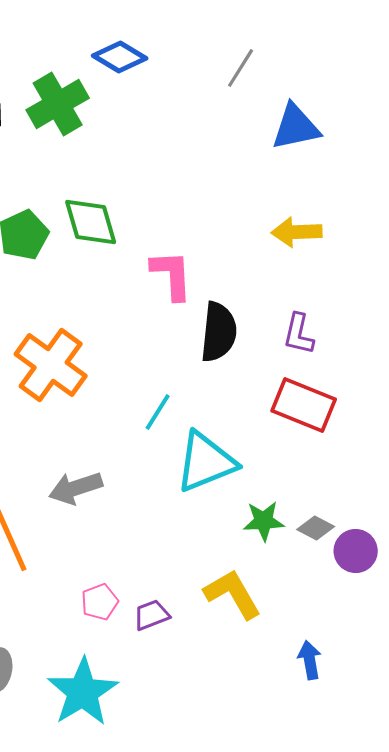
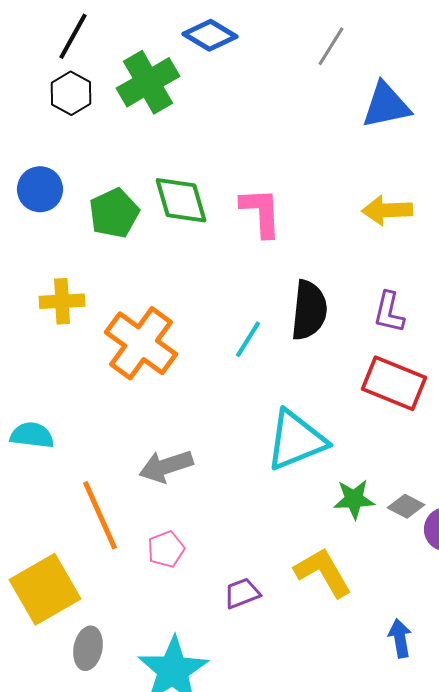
pink L-shape: (172, 275) -> (261, 212), moved
cyan line: (158, 412) -> (248, 339), moved
pink pentagon: (100, 602) -> (166, 549), moved

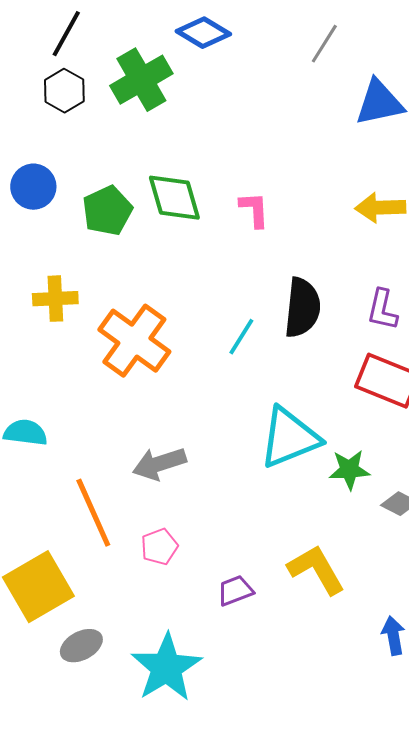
pink L-shape: (261, 212) -> (254, 210), size x0.7
green star: (354, 499) -> (349, 470), moved
gray ellipse: (88, 648) -> (81, 646), turned 51

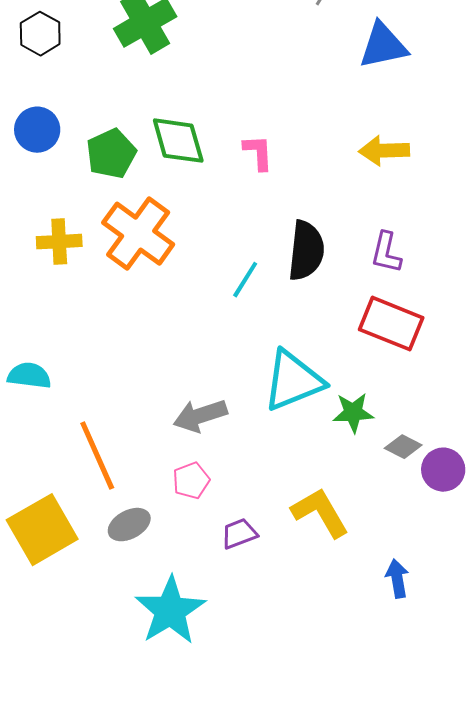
black hexagon: (64, 91) -> (40, 34), moved
orange cross: (134, 341) -> (138, 234), moved
gray arrow: (159, 464) -> (200, 416), moved
pink pentagon: (159, 547) -> (191, 481), moved
gray ellipse: (81, 646) -> (129, 525), moved

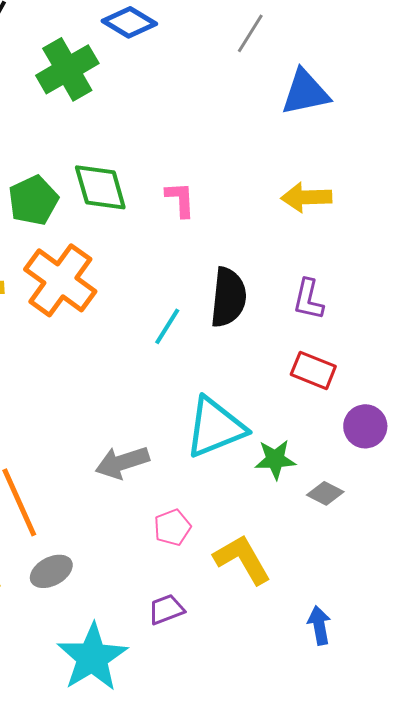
red rectangle: (391, 324) -> (313, 370), size x0.7
purple circle: (443, 470) -> (365, 426), moved
pink pentagon: (191, 481) -> (172, 527), moved
purple trapezoid: (239, 534) -> (166, 609), moved

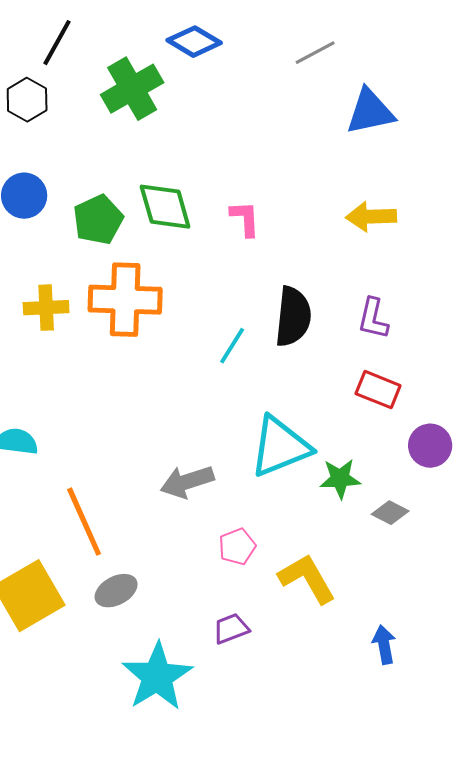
gray line: (250, 33) -> (315, 53), turned 30
orange cross: (60, 280) -> (125, 300), turned -34

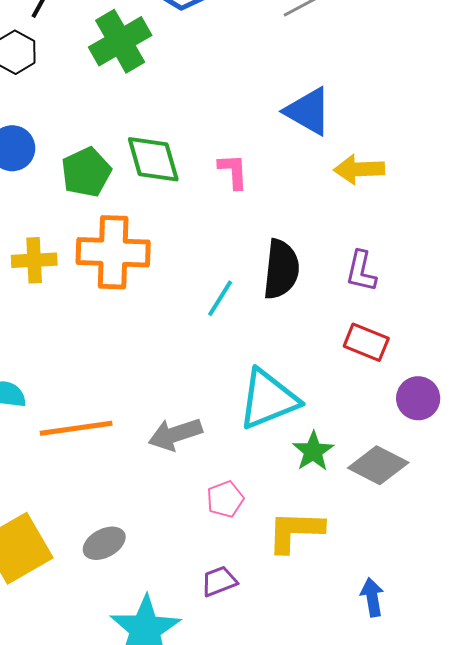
blue triangle: (370, 112) -> (308, 111), moved, turned 42
green star: (340, 479) -> (313, 451), moved, turned -30
gray diamond: (390, 513) -> (378, 465), size x1.6
orange line: (84, 522) -> (76, 428), moved, turned -74
yellow L-shape: (307, 579) -> (295, 531), turned -58

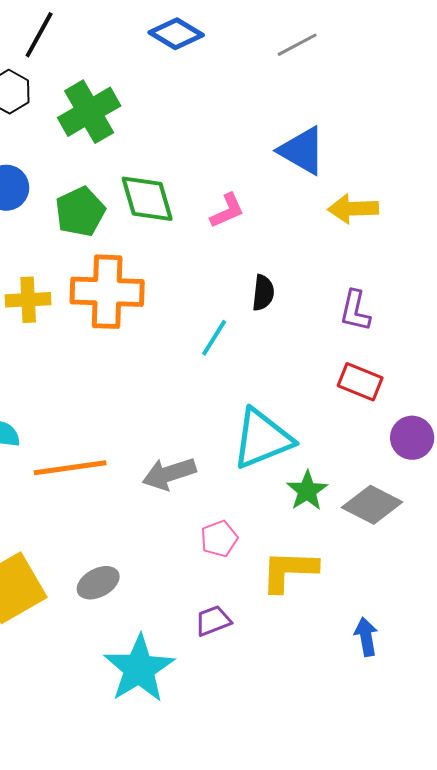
green cross: (120, 41) -> (89, 112), moved
pink L-shape: (233, 171) -> (227, 211), turned 69
black semicircle: (281, 269) -> (263, 293), moved, size x0.6

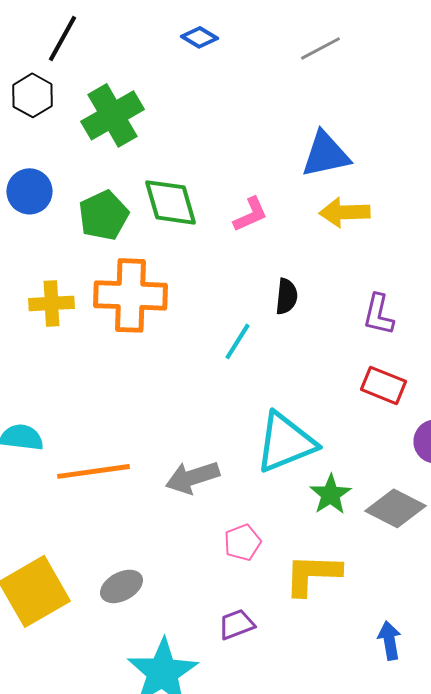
blue diamond: (176, 34) -> (200, 37), size x0.7
blue triangle: (302, 151) -> (326, 154), turned -42
yellow arrow: (353, 209) -> (344, 212), moved

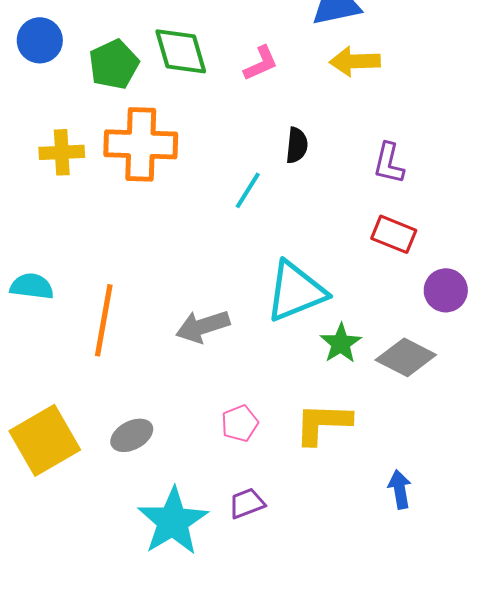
orange line: (94, 471) -> (104, 320), turned -72
pink pentagon: (242, 542) -> (240, 423), moved
purple trapezoid: (236, 624) -> (247, 503), moved

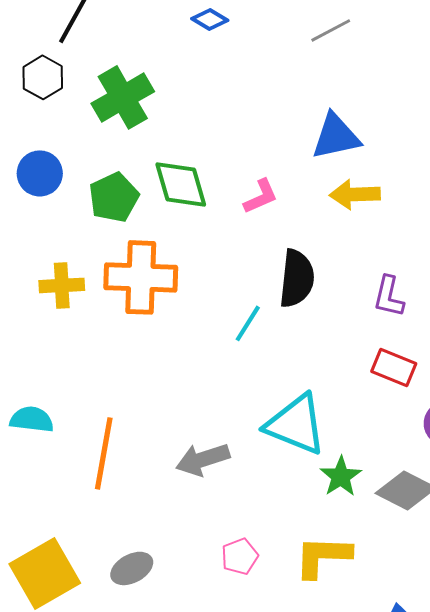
black semicircle: (297, 145) -> (297, 278), size x1.6
cyan triangle: (296, 291) -> (296, 424), turned 44

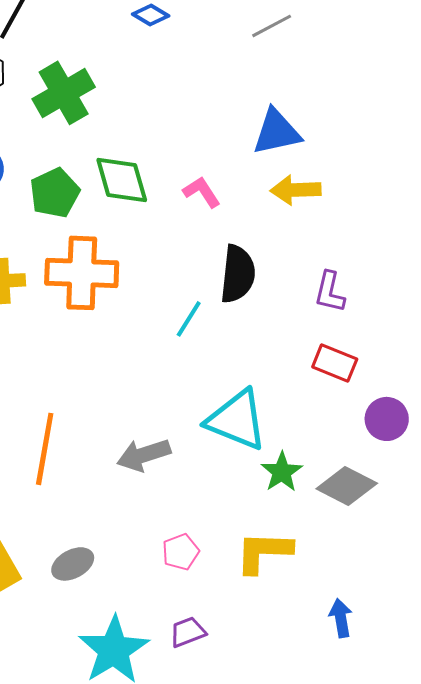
pink L-shape: (261, 196) -> (202, 192), turned -99

